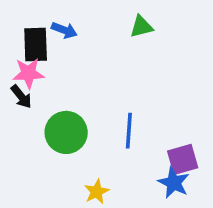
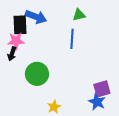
blue arrow: (64, 30) -> (36, 17), size x1.5
black arrow: (21, 97) -> (12, 54), turned 56
blue line: (129, 131) -> (72, 39), moved

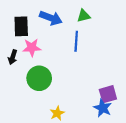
blue arrow: (36, 17) -> (51, 18), moved
pink star: (16, 41) -> (32, 48), moved

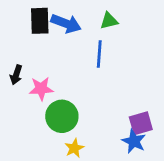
black rectangle: (21, 26) -> (40, 21), moved
pink star: (32, 48) -> (41, 89), moved
green circle: (39, 78) -> (62, 116), moved

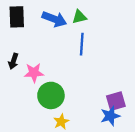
black rectangle: (40, 21) -> (17, 17), moved
green triangle: (109, 21) -> (79, 17), moved
blue star: (134, 141) -> (110, 116), turned 30

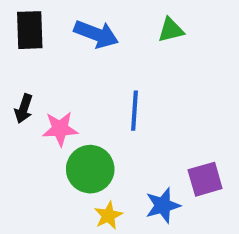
green triangle: (79, 17) -> (171, 30), moved
blue line: (82, 44) -> (135, 111), moved
blue star: (110, 116) -> (163, 205), moved

